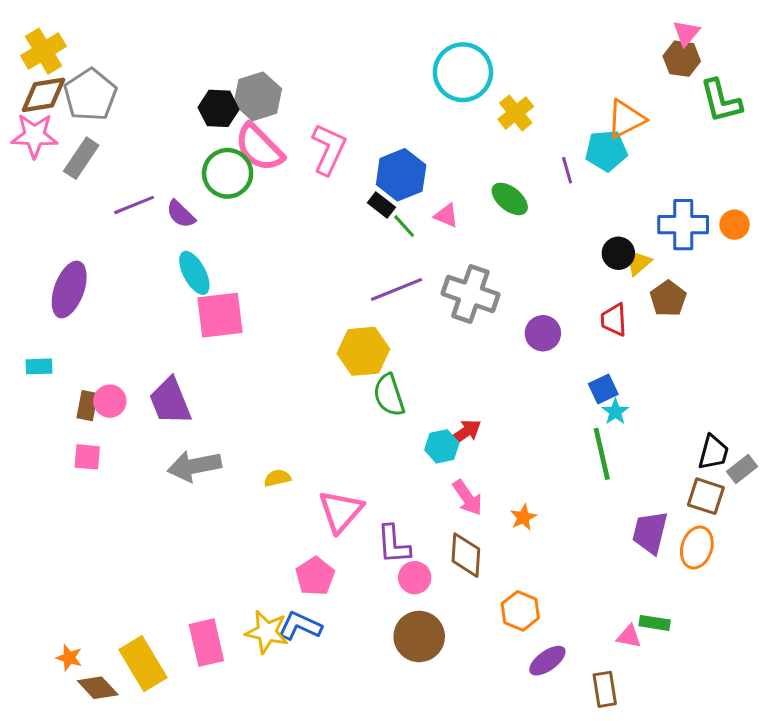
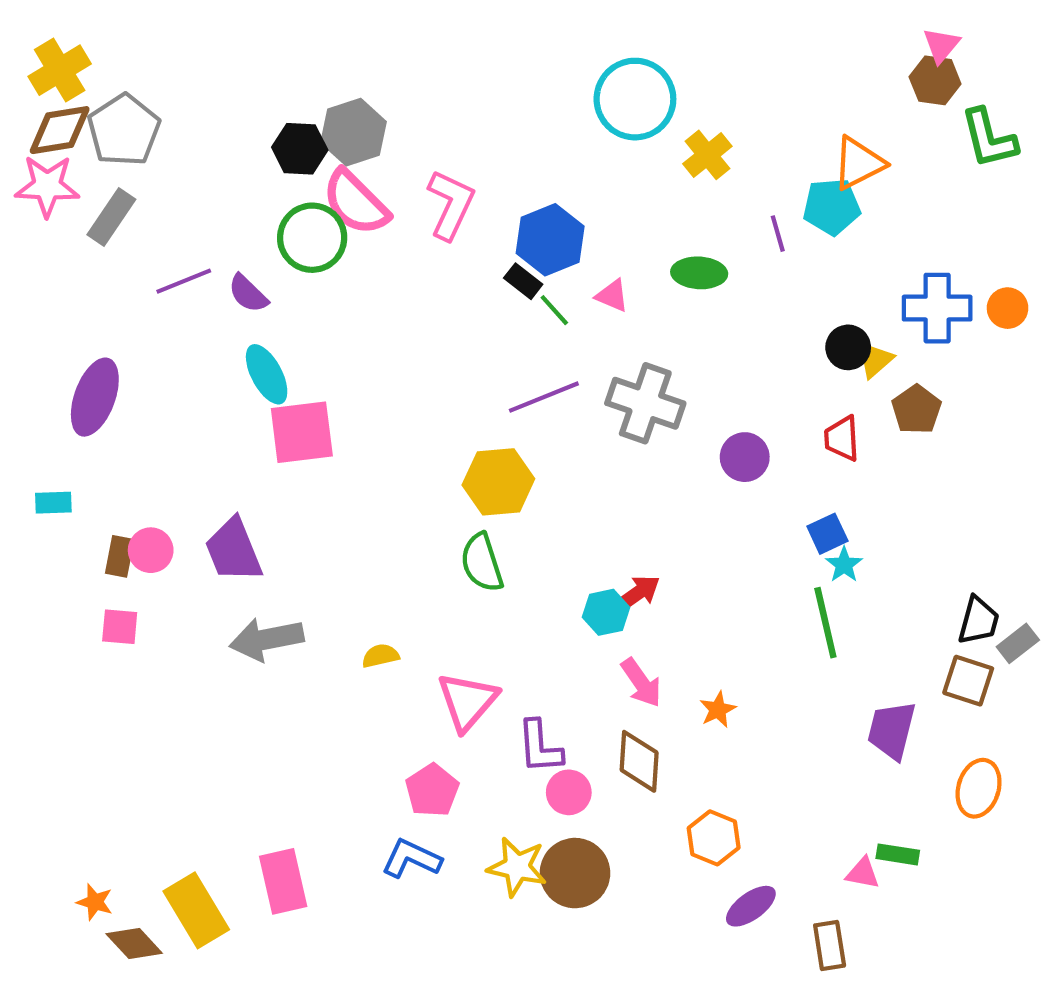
green ellipse: (510, 199) -> (699, 273), turned -36
green semicircle: (389, 395) -> (482, 563), moved
orange ellipse: (697, 547) -> (979, 788), moved
yellow star: (267, 632) -> (517, 867), moved

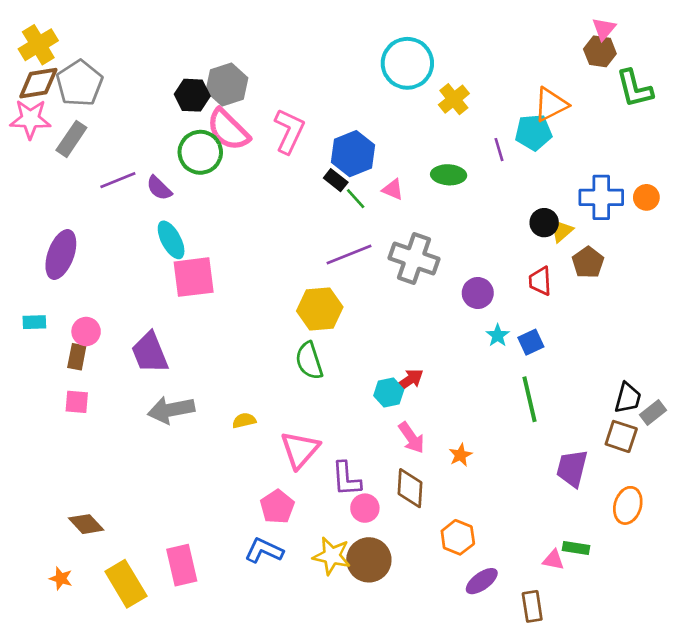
pink circle: (151, 550) -> (86, 331), moved
cyan star: (844, 565) -> (498, 335), moved
brown diamond: (134, 943) -> (86, 524), moved

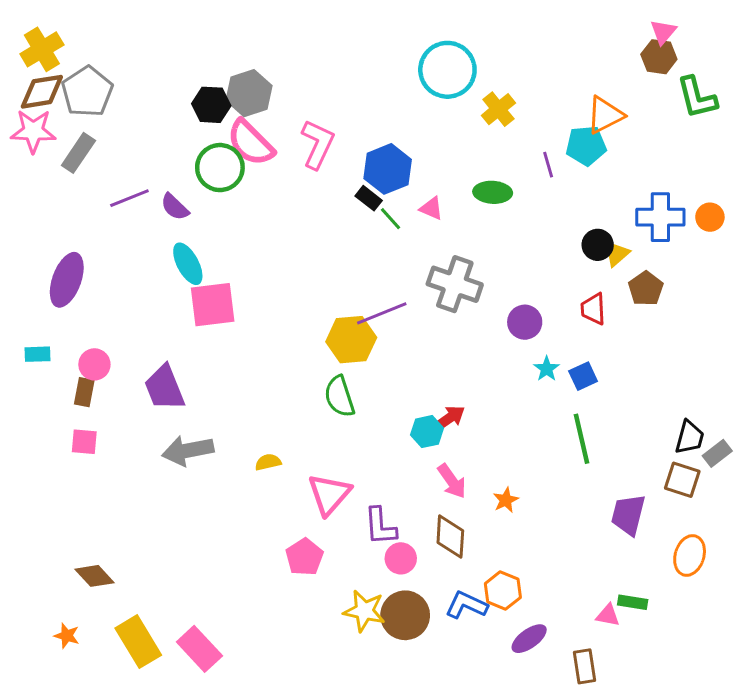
purple line: (349, 254) -> (382, 313), moved
blue L-shape: (264, 551) -> (466, 605), moved
pink rectangle: (182, 565) -> (199, 649), moved, turned -30

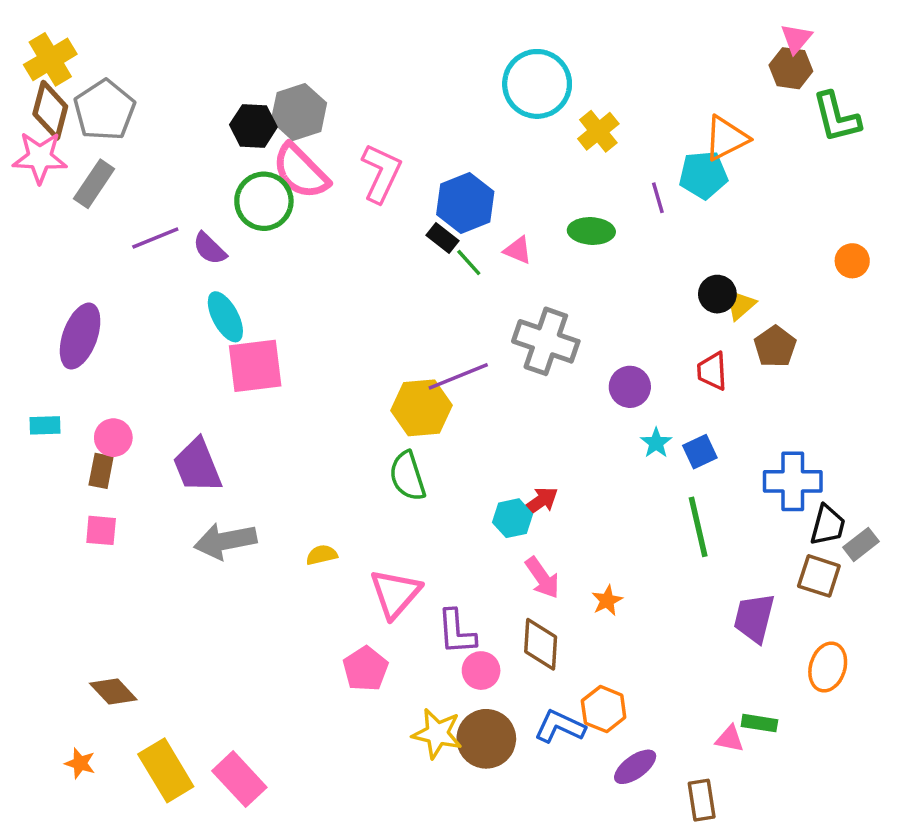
brown diamond: (42, 92) -> (50, 110), turned -66
blue cross: (660, 217) -> (793, 481), moved

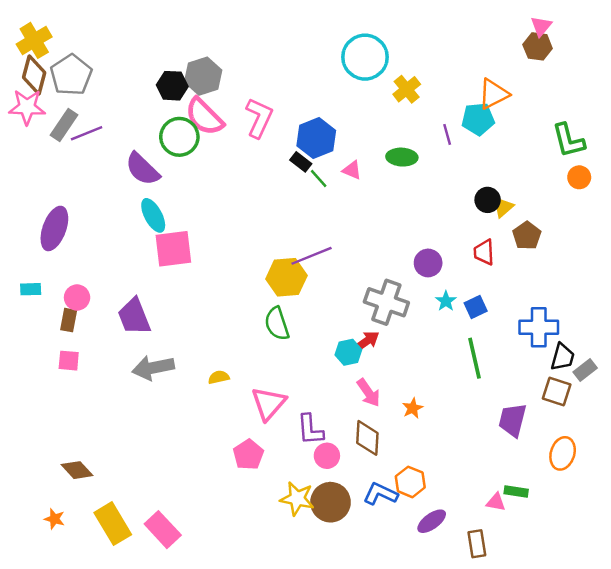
green L-shape: (836, 117) -> (568, 140), moved
purple line: (155, 238) -> (87, 133), moved
purple semicircle: (210, 249) -> (142, 169), size x1.5
gray cross: (546, 341) -> (386, 302), moved

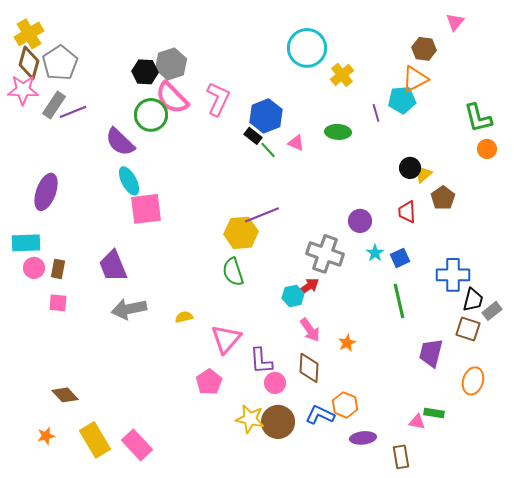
brown hexagon: (538, 46) -> (424, 49), moved
cyan rectangle: (31, 289) -> (26, 243), size x1.6
pink circle: (77, 297) -> (34, 268), moved
orange star: (54, 519) -> (46, 436), turned -30
purple ellipse: (432, 521) -> (363, 438), turned 30

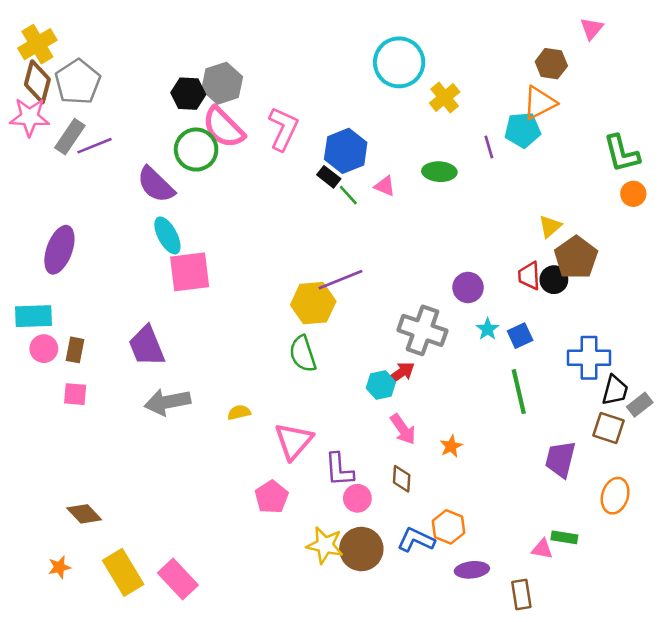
black circle: (410, 168) -> (554, 280), moved
brown pentagon: (443, 198) -> (576, 258), size x1.4
brown diamond: (309, 368) -> (402, 479), size x0.7

